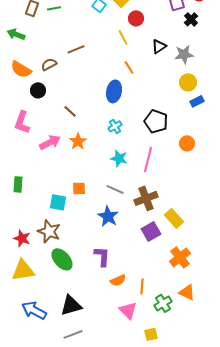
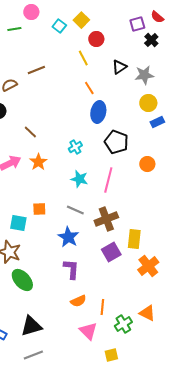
blue ellipse: (114, 91) -> (98, 112), moved
yellow rectangle: (174, 218) -> (134, 239), turned 48
purple L-shape: (102, 256) -> (71, 269), moved
orange cross: (180, 257) -> (148, 266), moved

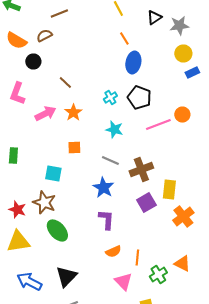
brown line: (36, 70) -> (59, 14), moved
black pentagon: (116, 142) -> (139, 98), moved
pink line: (108, 180) -> (158, 124), moved, turned 55
orange square: (39, 209) -> (74, 148), moved
black triangle: (31, 326) -> (66, 276), turned -30

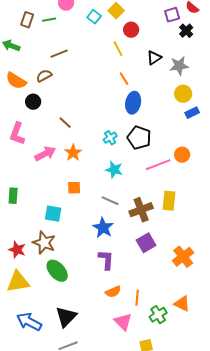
yellow rectangle: (169, 190) -> (169, 201), moved

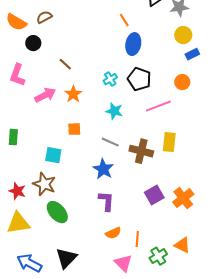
orange circle: (182, 155) -> (182, 82), moved
brown cross: (141, 210) -> (141, 151), turned 35
purple square: (146, 243) -> (154, 195), moved

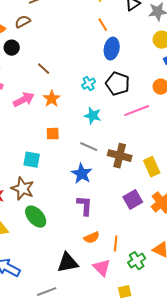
yellow rectangle: (169, 142) -> (152, 167), moved, turned -30
black triangle: (66, 258) -> (68, 263), moved, turned 35

